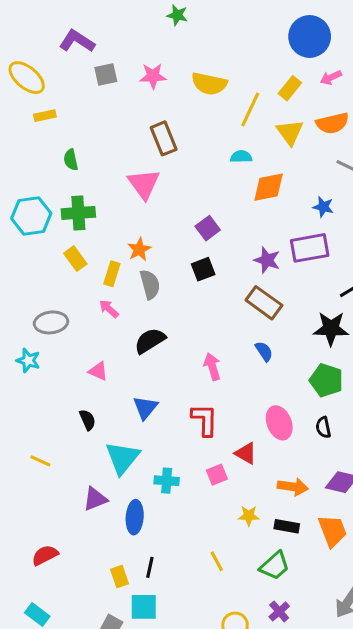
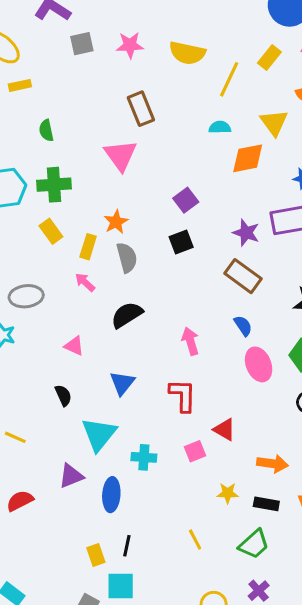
yellow triangle: (290, 132) -> (274, 123), moved
pink ellipse: (279, 423) -> (259, 364), moved
red semicircle: (45, 555) -> (20, 501), moved

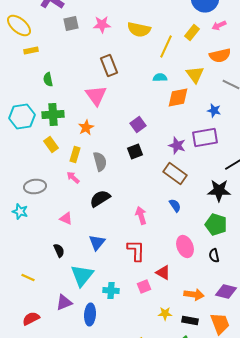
orange star: (116, 222) -> (86, 128), moved
pink ellipse: (259, 364) -> (185, 246), moved

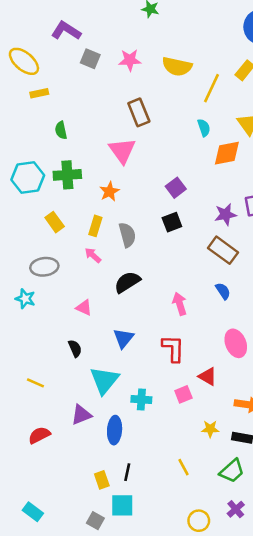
gray square: (71, 24) -> (90, 59), turned 35
cyan semicircle: (160, 78) -> (204, 128), turned 72
yellow rectangle: (51, 144) -> (55, 222), moved
purple star: (177, 146) -> (226, 214), turned -30

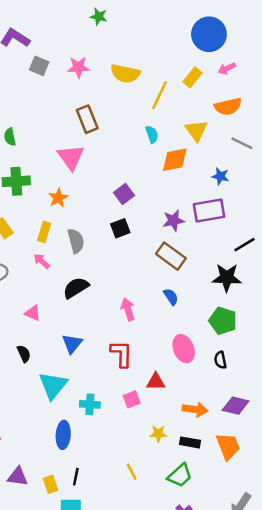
red triangle: (208, 376) -> (156, 382), turned -30
purple triangle: (81, 415) -> (18, 477), moved, turned 30

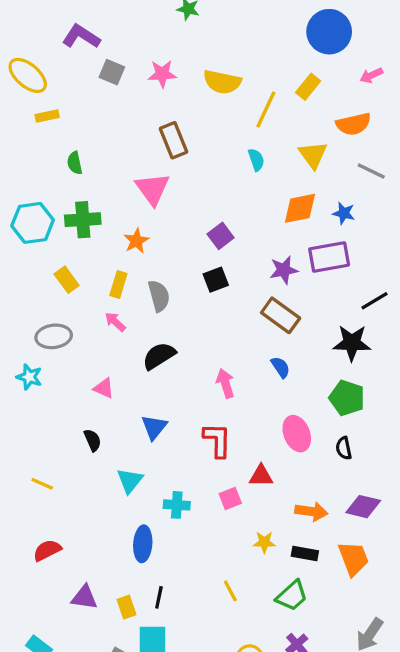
pink arrow: (227, 68) -> (371, 75), moved
orange diamond: (175, 160) -> (300, 208), moved
cyan triangle: (53, 385) -> (130, 481), size x0.7

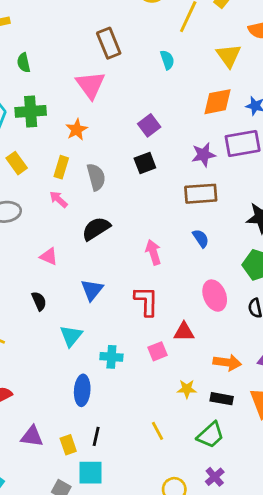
cyan semicircle: (256, 160) -> (167, 60), moved
brown rectangle: (281, 315) -> (201, 194), turned -40

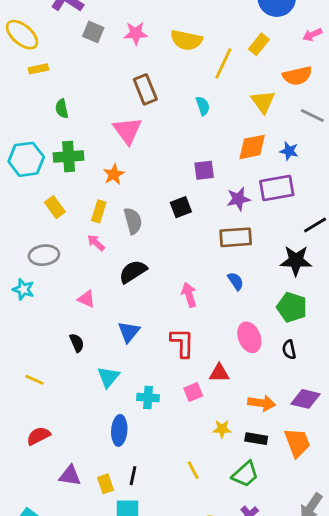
purple square: (149, 125) -> (204, 170), moved, turned 30

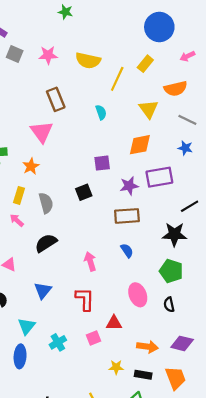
blue star: (289, 151) -> (185, 148), moved
cyan cross: (148, 398) -> (58, 342), turned -35
blue ellipse: (119, 430) -> (20, 356), moved

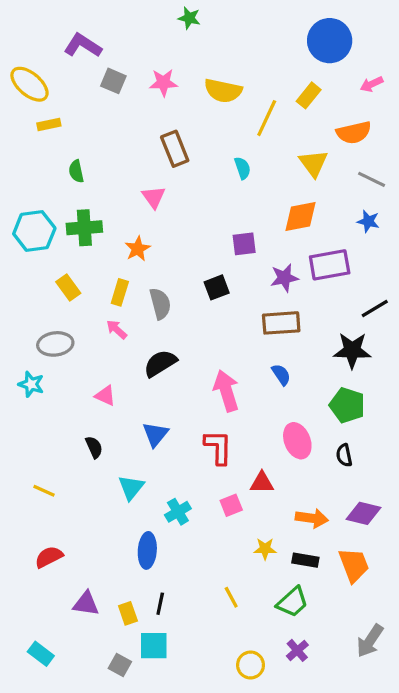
pink triangle: (42, 132) -> (154, 197), size x0.7
pink arrow: (90, 261) -> (226, 391), size x1.4
blue ellipse: (20, 356) -> (147, 550), moved

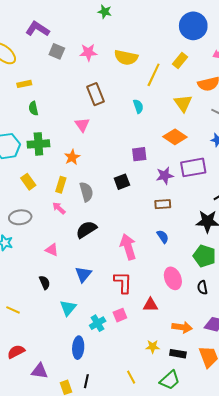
yellow rectangle: (49, 125) -> (24, 84), moved
orange diamond: (301, 216) -> (175, 137), turned 45
brown rectangle: (281, 323) -> (163, 204), size x0.7
pink square: (231, 505) -> (120, 315), moved
purple triangle: (86, 604) -> (40, 371), moved

